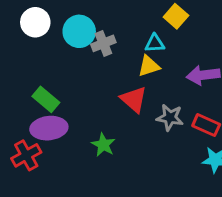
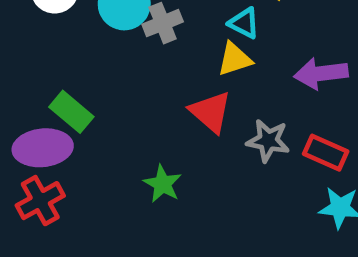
cyan triangle: (155, 43) -> (244, 23), turned 30
purple ellipse: (49, 128) -> (43, 148), moved

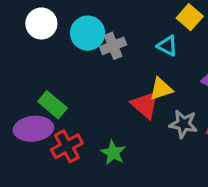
yellow triangle: (235, 59) -> (161, 89), moved
red cross: (40, 201) -> (67, 146), moved

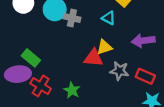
gray cross: (113, 46) -> (72, 18), turned 35
red triangle: (145, 105) -> (94, 58), turned -36
red cross: (67, 146) -> (41, 86), turned -30

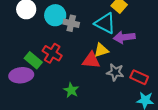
cyan triangle: (109, 18) -> (105, 23), size x1.6
purple arrow: (143, 41) -> (124, 37), moved
red cross: (41, 86) -> (52, 53), moved

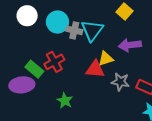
cyan triangle: (105, 23) -> (92, 30), moved, turned 40
red cross: (52, 53) -> (54, 62), turned 30
green star: (71, 90) -> (65, 101), moved

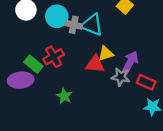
cyan triangle: (92, 30) -> (92, 25), turned -45
purple arrow: (130, 45) -> (130, 62), moved, turned 125

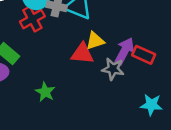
red cross: (54, 57) -> (32, 19), moved
red rectangle: (146, 82) -> (144, 55), moved

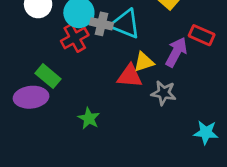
purple arrow: (124, 51) -> (176, 52), moved
red rectangle: (144, 55) -> (202, 35), moved

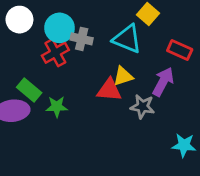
cyan triangle: (126, 24) -> (127, 39), moved
purple arrow: (176, 52) -> (163, 82), moved
green star: (89, 118) -> (57, 107), moved, turned -30

